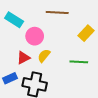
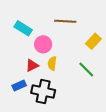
yellow semicircle: (44, 56) -> (52, 63), turned -32
green line: (79, 62) -> (86, 69), turned 42

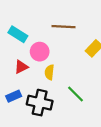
red triangle: (32, 65) -> (21, 67), moved
green line: (86, 69) -> (75, 94), moved

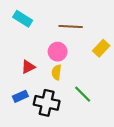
cyan rectangle: (18, 34) -> (23, 19), moved
pink circle: (40, 52) -> (58, 52), moved

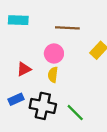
cyan rectangle: (23, 19) -> (18, 20), turned -30
green line: (83, 94) -> (75, 113), moved

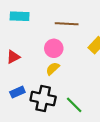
red triangle: (24, 69) -> (13, 57), moved
yellow semicircle: (53, 75) -> (53, 69), turned 40

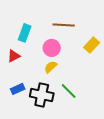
cyan rectangle: (20, 16) -> (25, 33), moved, turned -72
green line: (74, 105) -> (69, 91), moved

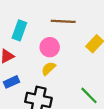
blue rectangle: (18, 89) -> (12, 82), moved
green line: (69, 91) -> (89, 95), moved

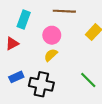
blue rectangle: (12, 82) -> (16, 77), moved

